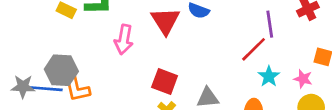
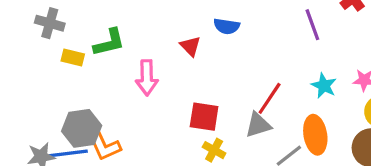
red triangle: (165, 21) -> (190, 46), size x0.6
red line: (254, 49) -> (270, 98), moved

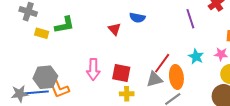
pink arrow: (147, 78) -> (93, 69), moved
orange ellipse: (315, 135) -> (176, 77), moved
yellow cross: (214, 150) -> (127, 94), turned -32

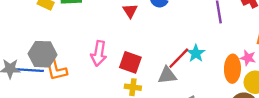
cyan star: (196, 57) -> (196, 53), moved
orange ellipse: (176, 77) -> (232, 69), moved

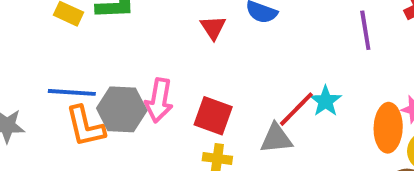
gray hexagon: (42, 54) -> (122, 109), moved
blue line: (30, 70) -> (72, 92), moved

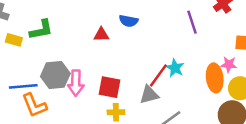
red triangle: (213, 27) -> (101, 35), turned -49
gray hexagon: (122, 109) -> (55, 75), moved

